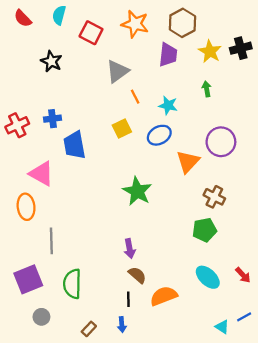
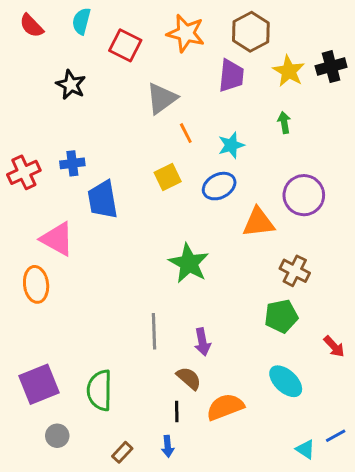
cyan star: (168, 105) -> (231, 145), turned -30
orange triangle: (188, 162) -> (258, 222), turned 40
gray line: (51, 241) -> (154, 331), moved
purple arrow: (130, 249) -> (202, 342), moved
red arrow: (243, 275) -> (334, 346), moved

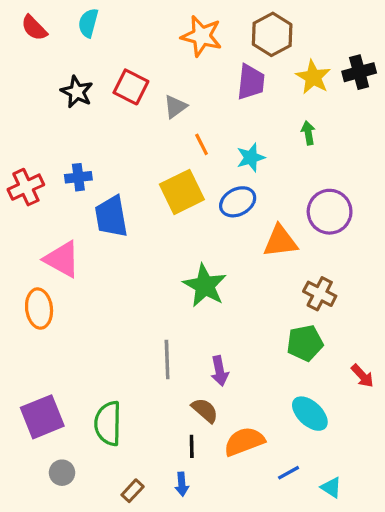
red square: (125, 45) -> (131, 87), moved
gray triangle: (162, 98) -> (175, 107), size x0.7
yellow square: (168, 177) -> (182, 192), size x1.5
blue line: (336, 436) -> (289, 473), moved

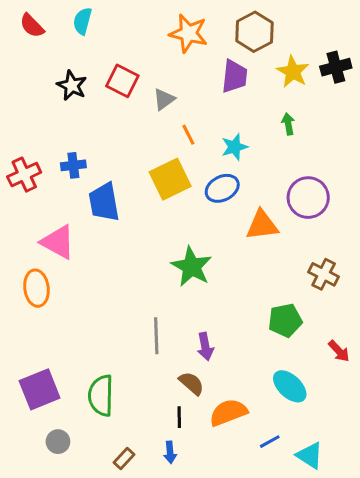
brown cross: (320, 294) -> (324, 274), moved
cyan triangle: (331, 487) -> (310, 455), size x1.4

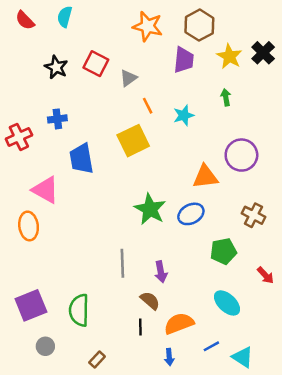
black cross: (336, 67) -> (263, 53), turned -30
blue cross: (73, 165) -> (57, 119), moved
blue ellipse: (222, 188) -> (191, 214), moved
blue arrow: (170, 452) -> (169, 357), moved

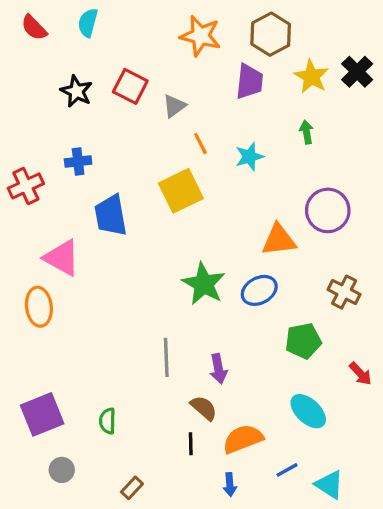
green semicircle: (79, 310) -> (107, 421), size x0.6

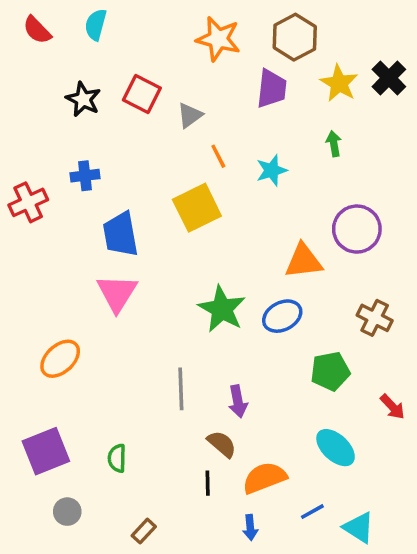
pink triangle: (62, 258) -> (117, 293), moved, turned 33
orange ellipse: (39, 307) -> (60, 359), moved, turned 54

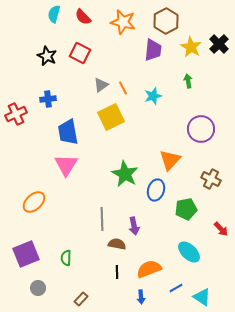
red semicircle: (37, 30) -> (83, 17), moved
gray triangle: (190, 115) -> (101, 85), moved
orange triangle: (304, 261) -> (170, 160), moved, turned -40
blue ellipse: (282, 316) -> (156, 190), moved, turned -45
brown semicircle: (222, 444) -> (117, 244), moved, turned -30

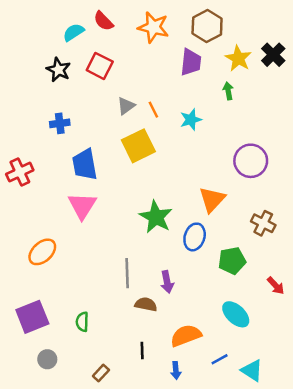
cyan semicircle: (54, 14) -> (73, 32), moved, turned 42
green arrow: (188, 81) -> (228, 91), moved
red cross: (16, 114) -> (20, 172), moved
black line: (117, 272) -> (142, 351), moved

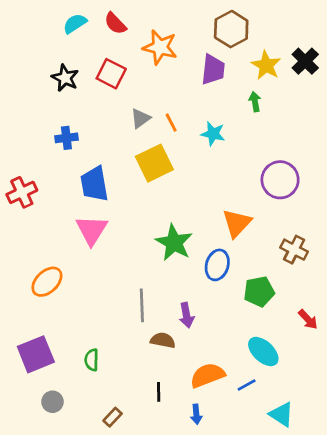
orange star: (153, 27) -> (160, 47), moved
cyan semicircle: (73, 32) -> (75, 23), moved
cyan star: (191, 120) -> (213, 134), turned 30
blue line: (220, 359) -> (247, 385), moved

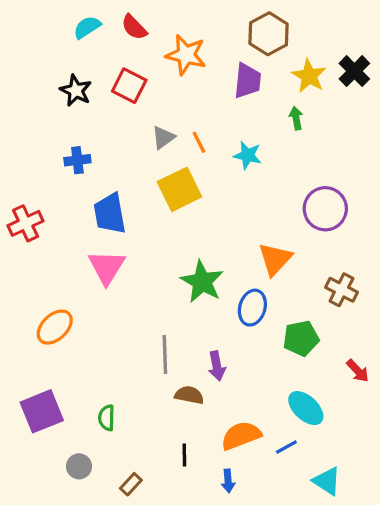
gray circle: (53, 402) -> (79, 466), moved

